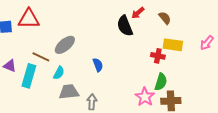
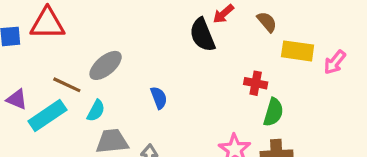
yellow rectangle: (173, 45) -> (298, 51), moved
cyan rectangle: (29, 76) -> (47, 115), turned 40
green semicircle: (161, 82) -> (273, 112), moved

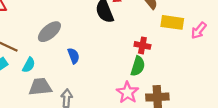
gray ellipse: (106, 65) -> (49, 32), moved
green semicircle: (273, 112) -> (138, 66), moved

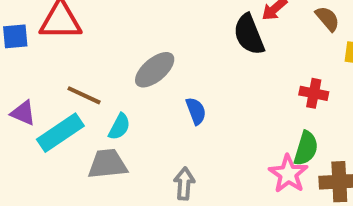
green semicircle: (138, 66) -> (306, 148), moved
gray trapezoid: (40, 87) -> (108, 164), moved

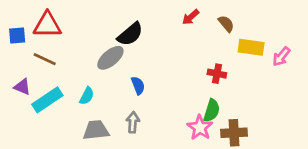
black semicircle: (249, 34) -> (130, 34), moved, turned -108
brown line: (84, 95) -> (45, 59), moved
gray trapezoid: (108, 164) -> (96, 130), moved
gray arrow: (184, 184) -> (133, 122), moved

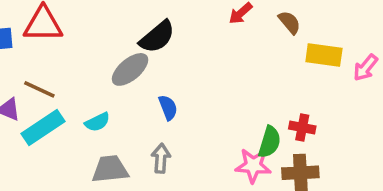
brown line: (45, 59) -> (39, 89), moved
red cross: (217, 74) -> (302, 127), moved
cyan semicircle: (87, 96) -> (97, 122), turned 36
pink star: (200, 128) -> (253, 166), turned -30

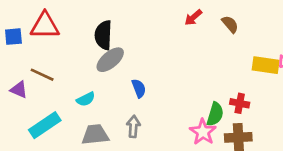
black semicircle: (157, 37) -> (103, 35), moved, turned 132
yellow rectangle: (324, 55) -> (266, 65), moved
cyan rectangle: (43, 127) -> (45, 125), moved
pink star: (253, 166) -> (203, 132), turned 30

